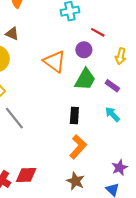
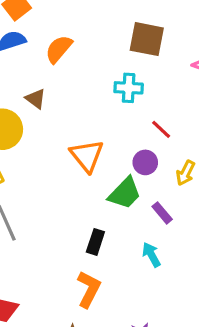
purple circle: (84, 50) -> (145, 162), moved
orange L-shape: (78, 147) -> (89, 289), turned -30

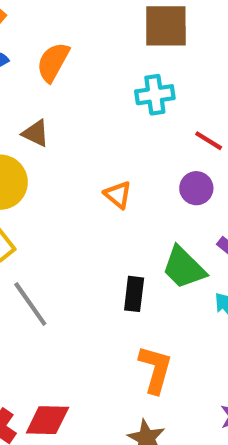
orange triangle: (87, 156) -> (118, 195), size x0.6
green trapezoid: (125, 193) -> (184, 268), moved, turned 102
black rectangle: (95, 242) -> (134, 294), moved

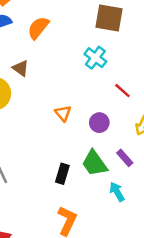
cyan cross: (155, 95) -> (95, 58), turned 35
purple circle: (196, 188) -> (99, 123), moved

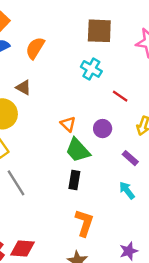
green trapezoid: (95, 163) -> (78, 150), moved

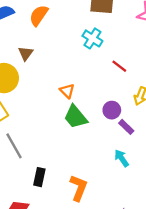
brown triangle: (24, 87) -> (26, 53), turned 35
purple circle: (103, 129) -> (112, 110), moved
black rectangle: (74, 180) -> (39, 177), moved

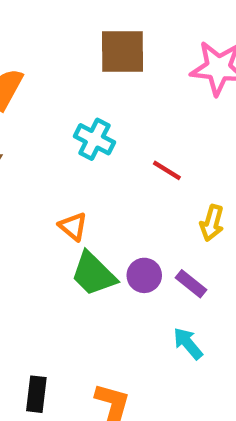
cyan cross: (92, 38) -> (94, 139), moved
purple circle: (112, 110) -> (144, 275), moved

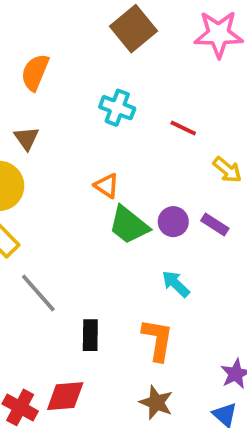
brown square: (123, 52) -> (133, 29), turned -33
yellow arrow: (212, 223) -> (227, 170), turned -60
cyan arrow: (188, 343) -> (176, 284), moved

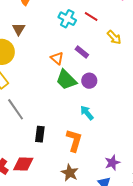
red line: (183, 128) -> (91, 16), moved
yellow arrow: (227, 170) -> (114, 37), moved
purple rectangle: (215, 225) -> (82, 52), moved

